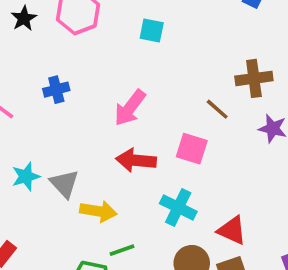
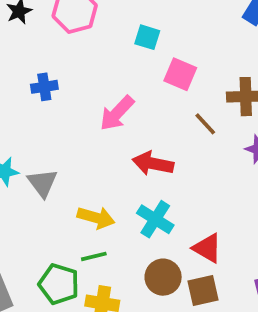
pink square: (192, 149) -> (180, 74), moved
red arrow: (136, 160) -> (153, 163), moved
yellow arrow: (98, 211) -> (96, 218), moved

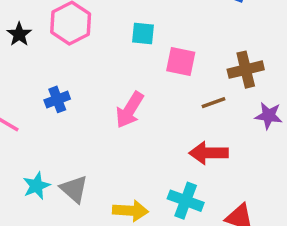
brown line: (205, 124) -> (214, 103), turned -55
red arrow: (153, 163) -> (209, 153), moved

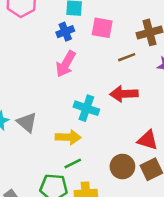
blue cross: (57, 99) -> (65, 32), moved
cyan cross: (186, 201) -> (86, 108), moved

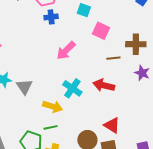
blue cross: (65, 32) -> (51, 17), moved

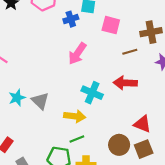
blue cross: (51, 17) -> (71, 19), moved

